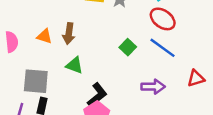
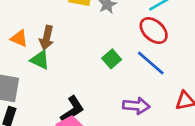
green triangle: (74, 65) -> (40, 60), moved

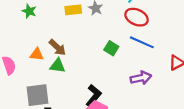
brown arrow: (47, 38) -> (57, 47), turned -42

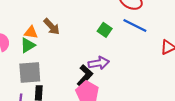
green triangle: (58, 66) -> (28, 45), moved, turned -42
purple arrow: (141, 78) -> (99, 63), moved

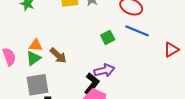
brown arrow: (52, 27) -> (58, 55), moved
green square: (105, 30) -> (108, 37), turned 32

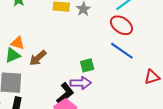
green square: (108, 37) -> (87, 65), moved
brown arrow: (58, 55) -> (38, 58), turned 84

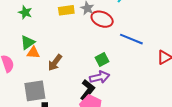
red ellipse: (121, 25) -> (102, 19), moved
green triangle: (13, 55) -> (28, 42), moved

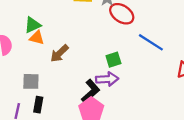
gray square: (35, 91) -> (31, 81), size x0.7

